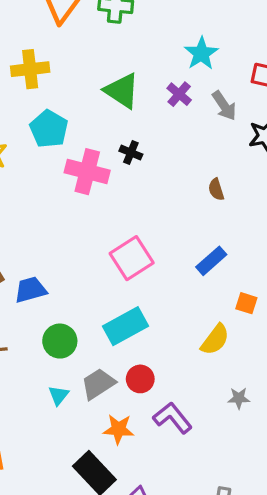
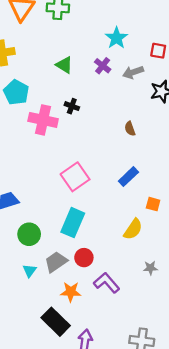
green triangle: (122, 91) -> (64, 65), size x0.7
gray arrow: (224, 106) -> (133, 72), turned 108
cyan rectangle: (125, 326) -> (73, 223), turned -36

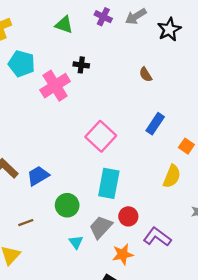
pink cross: (43, 120) -> (55, 86), turned -32
orange square: (153, 204) -> (186, 146), turned 32

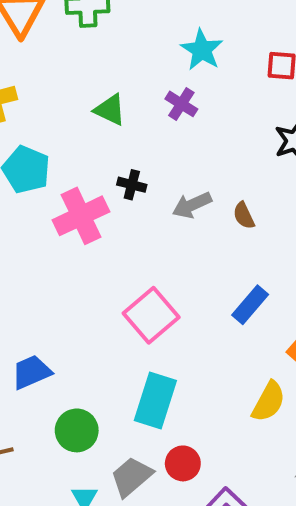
gray arrow: (136, 16) -> (192, 205), moved

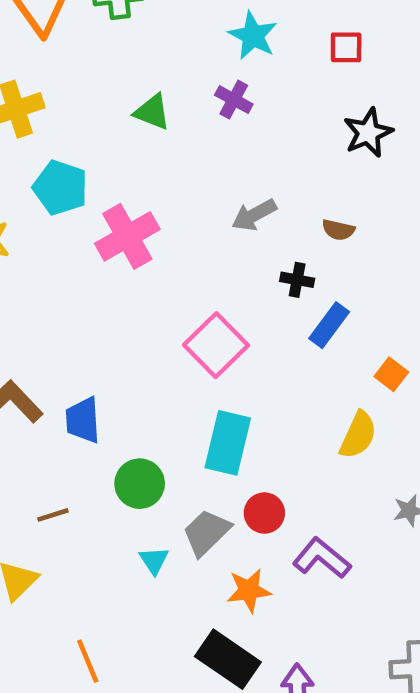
black cross: (132, 185) -> (297, 280), moved
brown semicircle: (244, 216) -> (338, 230), moved, turned -48
blue trapezoid: (31, 372) -> (83, 420), turned -66

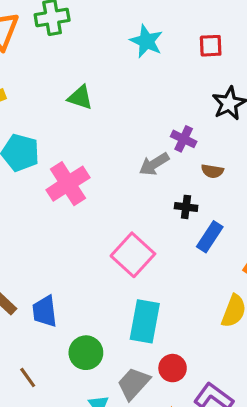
purple cross: (234, 100) -> (184, 139), moved
brown line: (53, 515) -> (28, 378), turned 75

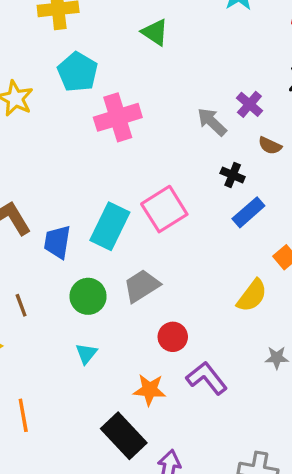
gray arrow: (154, 164) -> (212, 122), turned 60
cyan rectangle: (145, 321) -> (110, 226), moved
gray trapezoid: (134, 384) -> (142, 286), moved

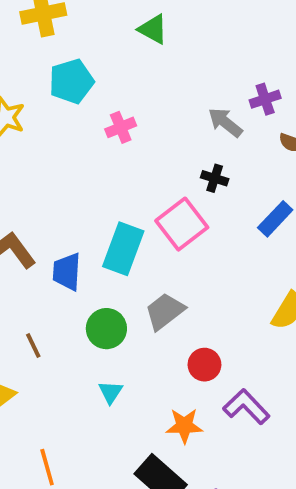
cyan pentagon: (78, 72) -> (71, 81), turned 30
purple cross: (249, 104) -> (265, 99), turned 36
pink cross: (118, 117) -> (121, 127), size x0.6
black cross: (233, 175) -> (215, 178), moved

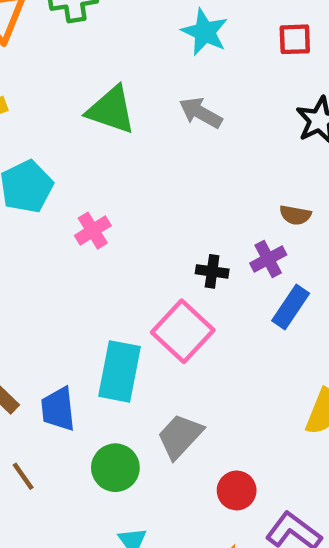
green triangle: (153, 29) -> (111, 110), size x1.4
purple cross: (265, 99) -> (268, 259), moved
gray arrow: (225, 122) -> (201, 113), moved
brown line: (33, 345) -> (23, 476), moved

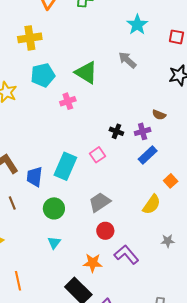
green triangle: (111, 110) -> (86, 73), moved
pink square: (183, 331) -> (97, 155), size x0.6
gray trapezoid: (180, 436) -> (100, 202), moved

